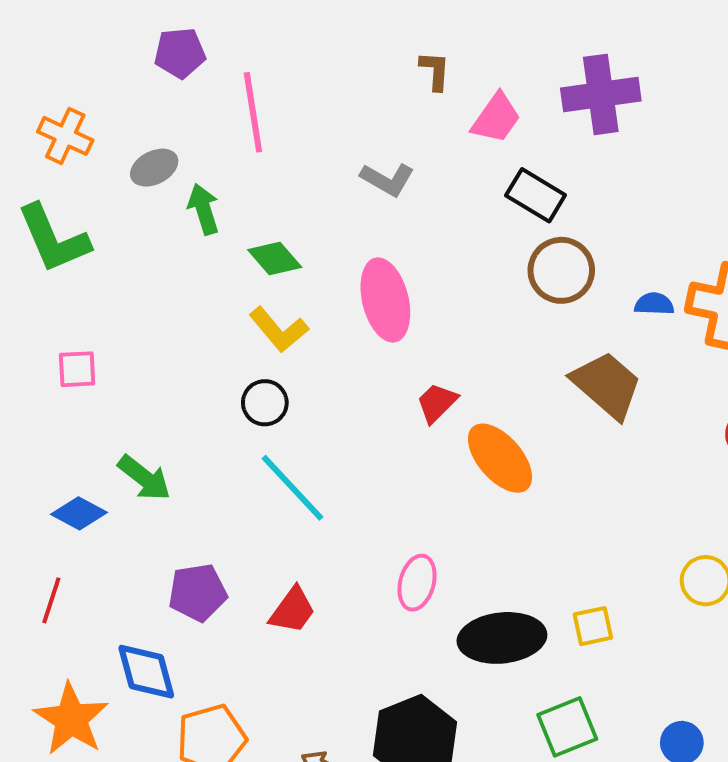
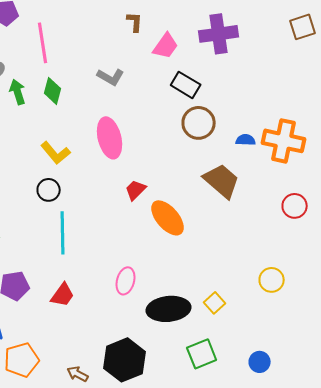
green diamond: (275, 258) -> (53, 91), moved, turned 56
cyan line: (292, 488) -> (63, 233), turned 42
yellow square: (593, 626) -> (215, 303), turned -30

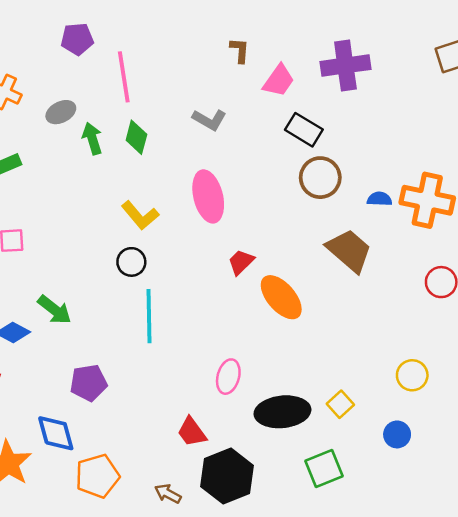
red trapezoid: (63, 295) -> (192, 432), moved, turned 108
blue circle: (260, 362) -> (397, 434), moved

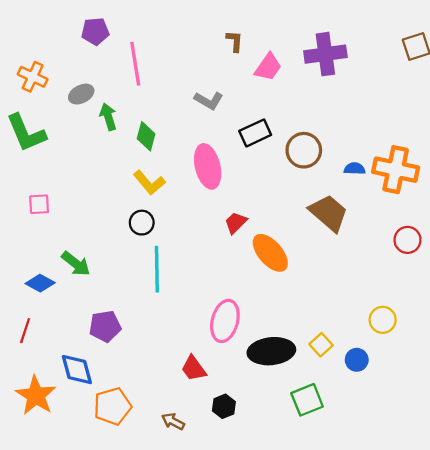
black rectangle: (304, 130) -> (255, 133), moved, turned -56
green diamond: (136, 137) -> (146, 136), moved
pink ellipse: (228, 377) -> (225, 321), size x1.4
blue circle: (397, 434) -> (357, 360), moved
black hexagon: (227, 476) -> (224, 406), size x0.5

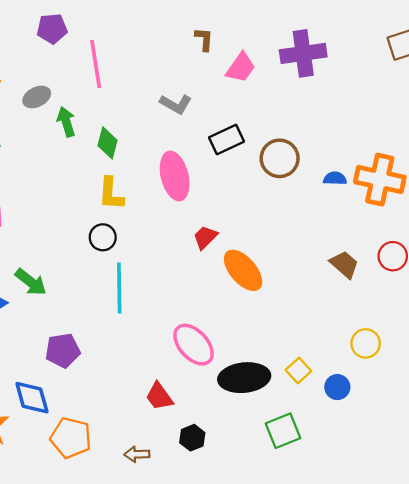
yellow L-shape: (149, 183) -> (111, 194), turned 44
brown trapezoid: (329, 213) -> (344, 264), moved, size x0.7
pink ellipse: (225, 321) -> (193, 345), turned -57
orange pentagon: (113, 406) -> (71, 438), turned 30
brown arrow: (173, 421) -> (137, 454), turned -30

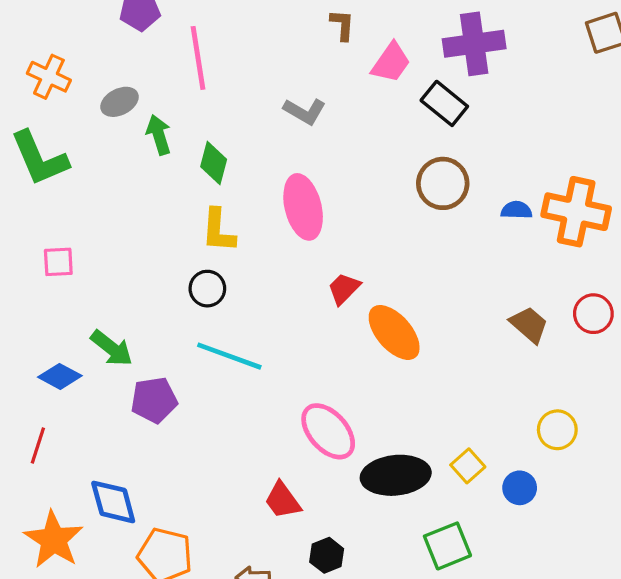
black rectangle: (227, 139) -> (444, 103), moved, turned 64
cyan line: (119, 288) -> (229, 356), turned -69
purple pentagon: (63, 350) -> (154, 400), moved

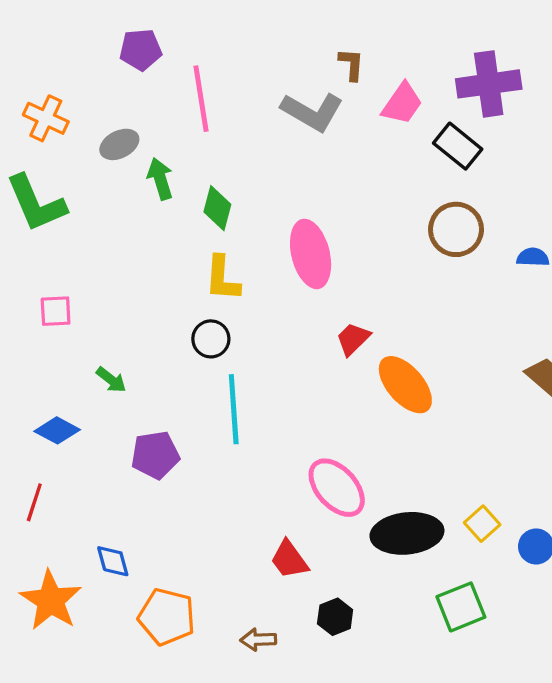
gray L-shape: (305, 111) -> (312, 112), moved, size x1.4
green arrow: (112, 348) -> (111, 380), moved, size x0.7
cyan line: (229, 356) -> (234, 409), turned 66
blue diamond: (113, 502) -> (113, 561), size x0.7

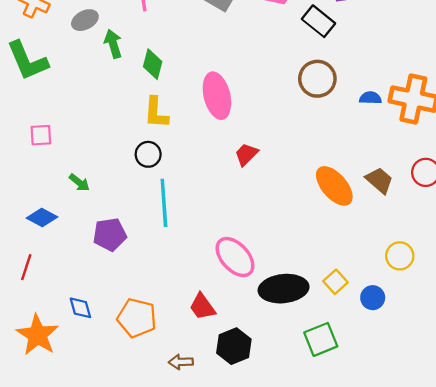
orange ellipse: (405, 385) -> (334, 186), moved
orange pentagon: (167, 617) -> (137, 318), moved
black hexagon: (335, 617) -> (234, 346), size x1.4

